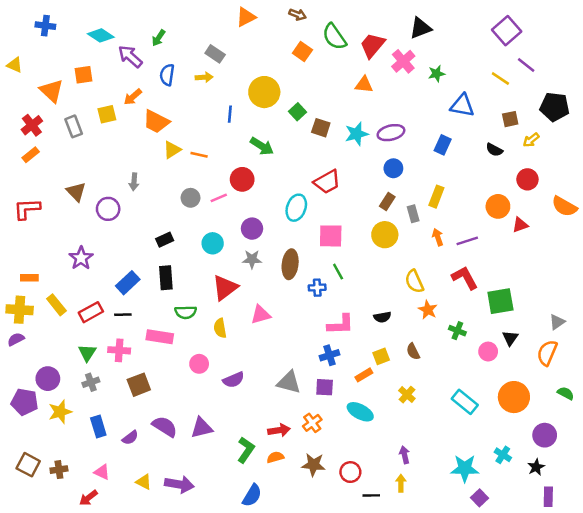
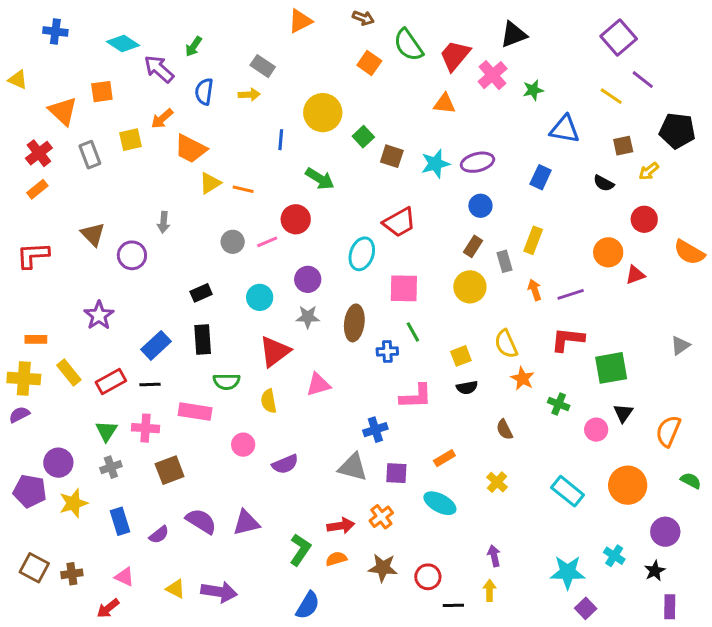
red L-shape: (465, 278) -> (568, 339), turned -56
gray triangle: (557, 322) -> (680, 345), moved
blue cross: (329, 355) -> (375, 430), moved
yellow square: (381, 356) -> (461, 356), moved

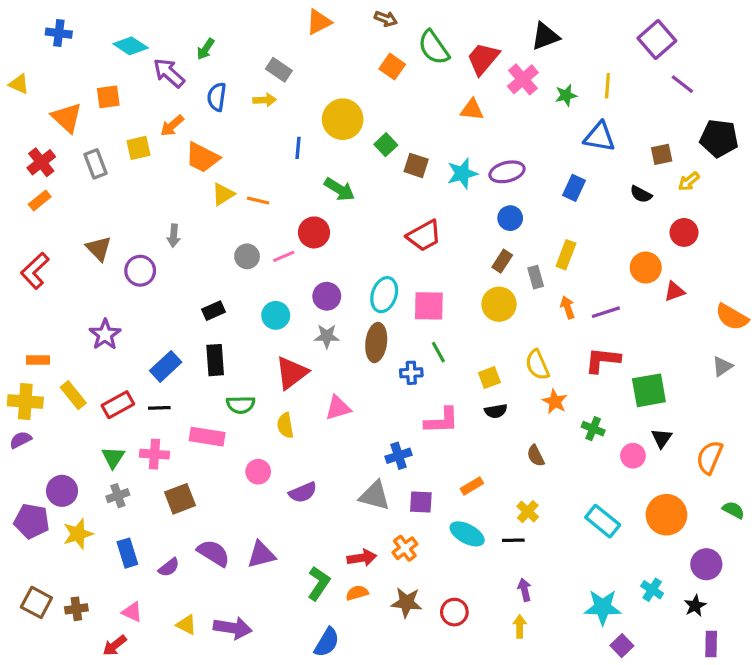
yellow line: (611, 96) -> (607, 86), moved, turned 60
orange semicircle: (689, 252) -> (732, 317), moved
cyan ellipse: (362, 254) -> (384, 295), moved
red L-shape: (33, 255) -> (35, 271), turned -40
black line: (453, 605) -> (513, 540), moved

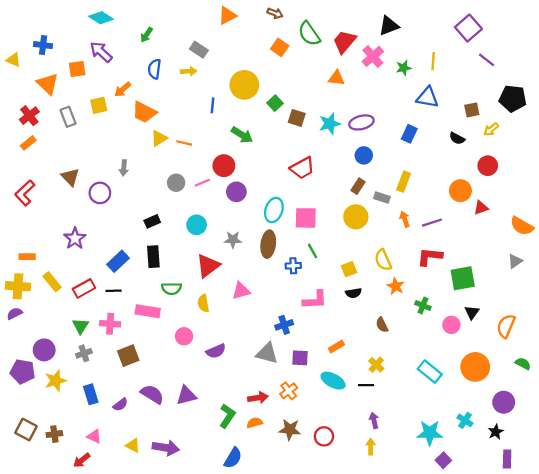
blue cross: (59, 33) -> (43, 45), moved
cyan diamond: (131, 46) -> (101, 18), moved
purple arrow: (169, 73) -> (101, 52), moved
gray rectangle: (536, 277) -> (382, 197), turned -56
purple circle: (327, 296) -> (236, 192), moved

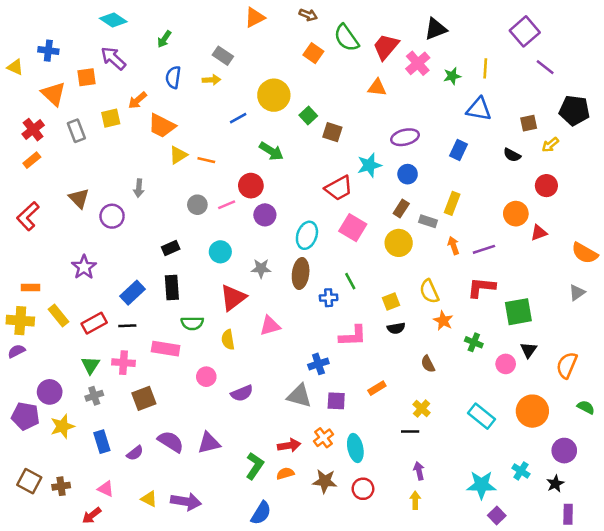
blue line: (212, 105) -> (238, 118), turned 56
cyan star: (330, 124) -> (369, 165), moved
pink square: (306, 218) -> (353, 228), moved, turned 30
cyan ellipse: (333, 381) -> (355, 448), moved, turned 50

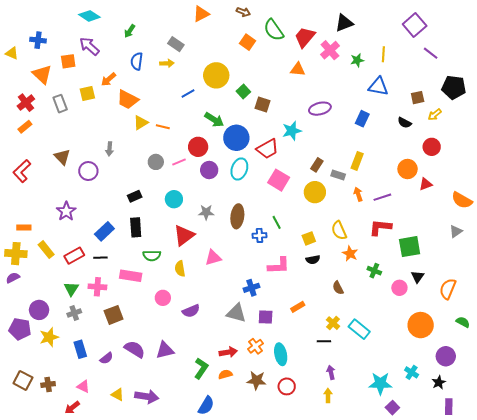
blue circle: (408, 174) -> (236, 138), moved, size x1.6
cyan ellipse: (307, 235) -> (239, 169), moved
cyan rectangle: (481, 416) -> (359, 329), moved

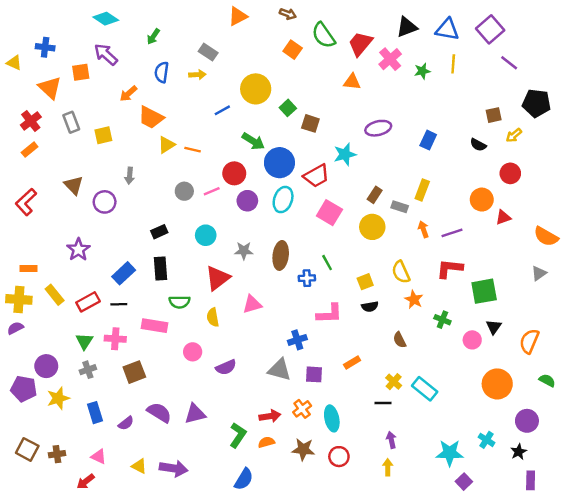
blue triangle: (378, 86) -> (447, 29), moved
yellow square: (87, 93) -> (103, 135), moved

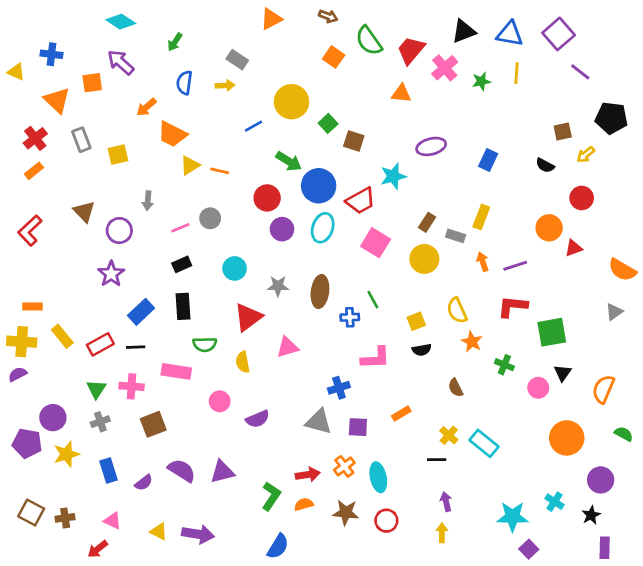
pink line: (212, 191) -> (180, 228), moved
purple star: (78, 250) -> (111, 274), moved

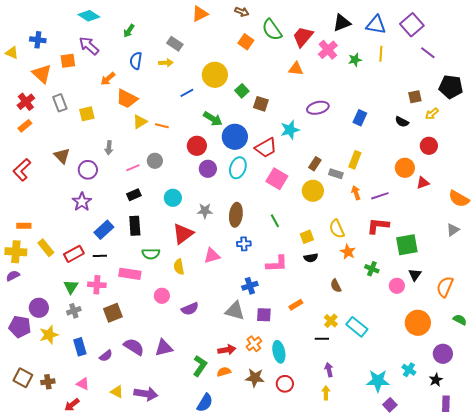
blue cross: (350, 317) -> (244, 244), moved

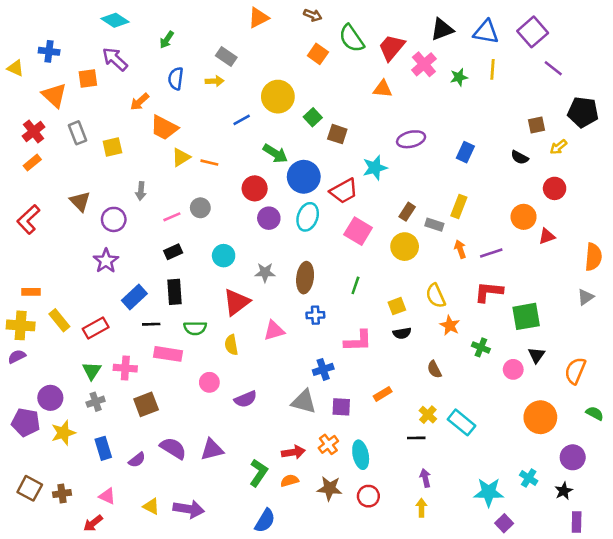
orange semicircle: (459, 199) -> (593, 257), turned -115
green line: (275, 221) -> (355, 285), turned 48
black line: (100, 256) -> (151, 324), moved

